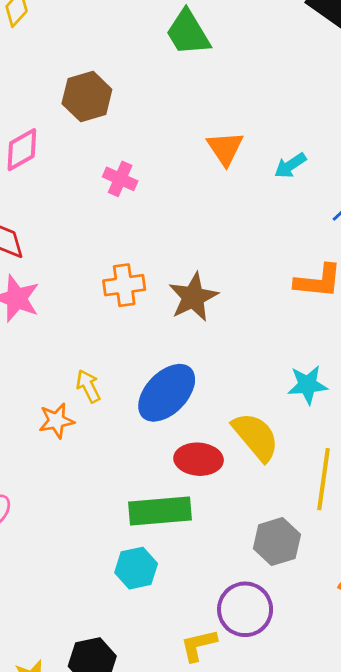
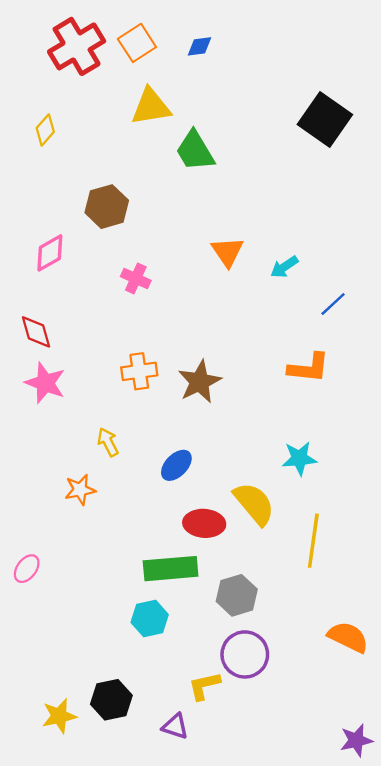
yellow arrow: (88, 386) -> (108, 442), moved
blue ellipse: (167, 393) -> (176, 465), size x0.6
gray hexagon: (277, 542) -> (237, 595), moved

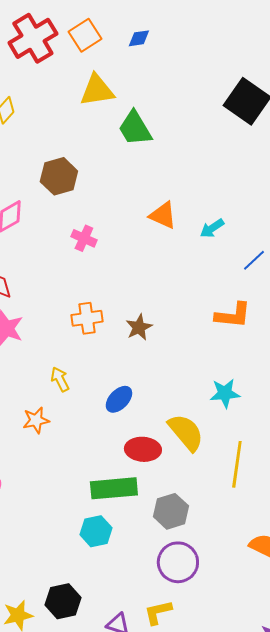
orange triangle: (227, 252) -> (163, 215), turned -32
brown star: (200, 382) -> (139, 327), size x0.7
yellow L-shape: (204, 686) -> (158, 612), moved

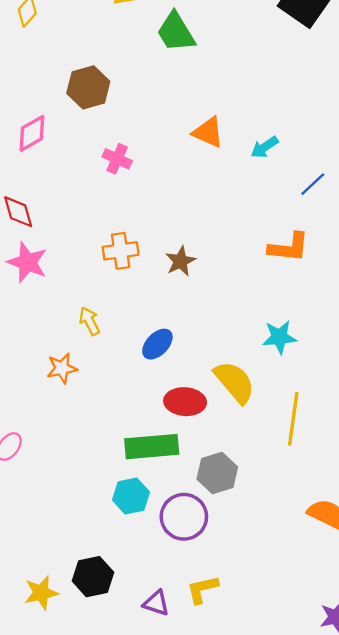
purple circle: (178, 562) -> (184, 517), moved

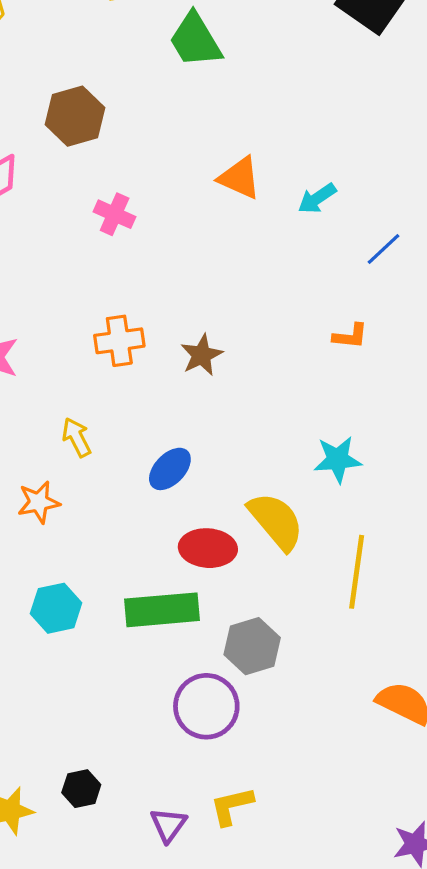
orange L-shape: (289, 247) -> (350, 336), size x0.6
cyan hexagon: (131, 496) -> (56, 608), moved
black hexagon: (93, 577) -> (81, 789), size x0.7
purple triangle: (156, 603) -> (168, 825), turned 48

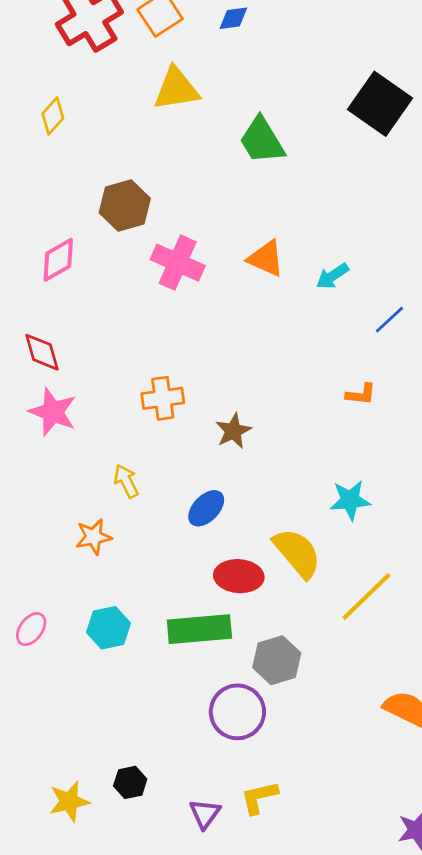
green trapezoid: (195, 40) -> (262, 140), moved
pink cross: (115, 214) -> (178, 263), moved, size x1.5
brown star: (202, 355) -> (233, 431), moved
yellow line: (357, 572) -> (366, 596), turned 38

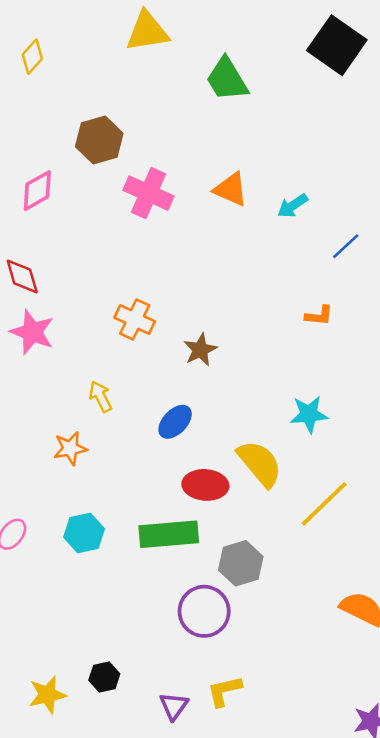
orange cross: (163, 398) -> (135, 319), turned 33

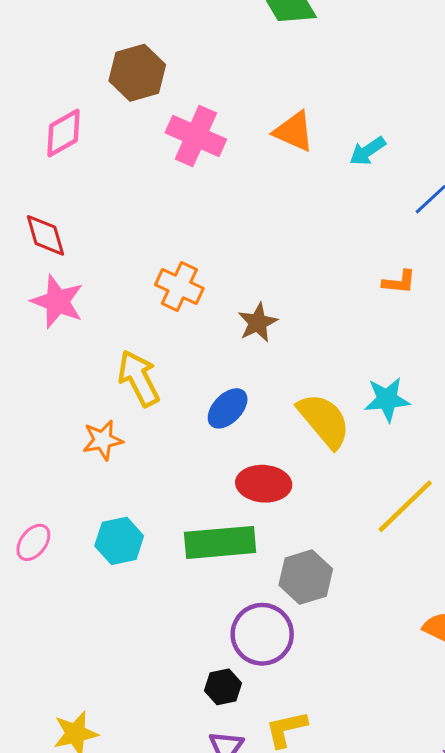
yellow arrow: (101, 397) -> (139, 378), size x1.5
yellow semicircle: (260, 463) -> (324, 420), moved
black hexagon: (104, 677) -> (223, 687), moved

